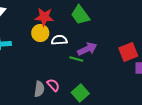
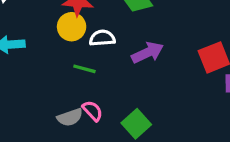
green line: (76, 59) -> (84, 69), moved
gray semicircle: (39, 89) -> (70, 117), turned 63

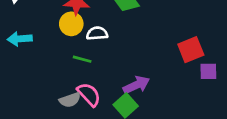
purple arrow: (148, 53) -> (136, 85), moved
pink semicircle: (93, 111) -> (89, 94), size x1.4

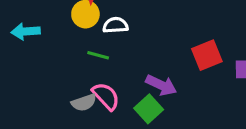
red square: (191, 50) -> (207, 55), moved
purple arrow: (136, 85) -> (161, 85), turned 50

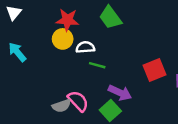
cyan arrow: (25, 32) -> (17, 52), turned 54
green line: (98, 55) -> (97, 65), moved

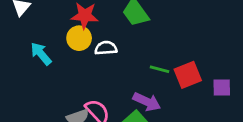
cyan arrow: (17, 52) -> (41, 54), moved
green line: (97, 65) -> (160, 69), moved

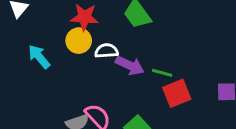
red square: (188, 75) -> (177, 93), moved
purple arrow: (147, 102) -> (130, 65), moved

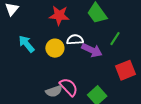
yellow circle: (79, 41) -> (55, 48), moved
green line: (162, 73) -> (115, 39), moved, turned -72

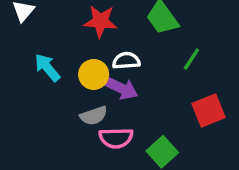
purple arrow: (92, 50) -> (121, 88), moved
pink semicircle: (69, 87) -> (116, 138), turned 132
gray semicircle: (54, 91) -> (94, 116), moved

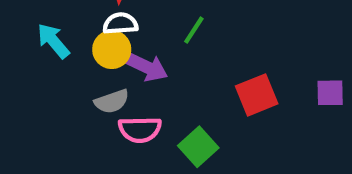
green line: (191, 59) -> (194, 30), moved
white semicircle: (126, 61) -> (120, 24), moved

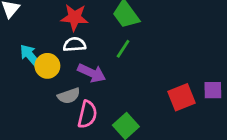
yellow circle: (112, 50) -> (47, 66), moved
red square: (257, 95) -> (181, 97), moved
pink semicircle: (140, 130) -> (87, 114), turned -76

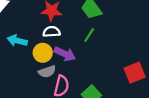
cyan arrow: (30, 56) -> (17, 41), turned -36
yellow circle: (47, 66) -> (43, 53), moved

